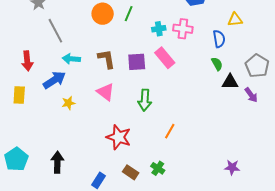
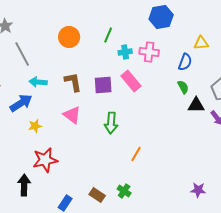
green line: (129, 14) -> (108, 35), moved
blue semicircle: (219, 39) -> (185, 62), turned 30
red star: (119, 137) -> (45, 160), moved, turned -30

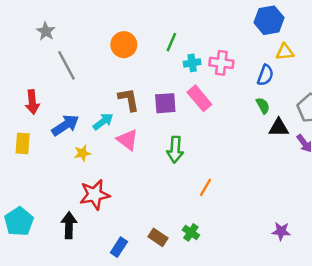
blue hexagon: (161, 17) -> (269, 20), moved
cyan arrow: (38, 82) -> (103, 121), moved, turned 138

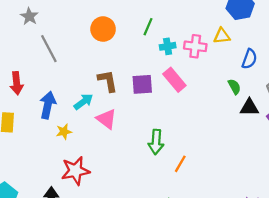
yellow triangle: (285, 52) -> (222, 36), moved
blue semicircle: (265, 75) -> (249, 59), moved
blue arrow: (65, 125) -> (48, 105), turned -45
green arrow: (175, 150) -> (156, 142), moved

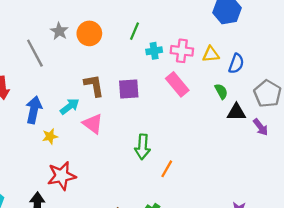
gray star: (29, 16) -> (59, 31), moved
yellow triangle: (222, 36) -> (211, 54), moved
pink rectangle: (174, 80) -> (177, 84), moved

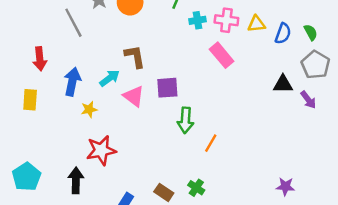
purple square: (129, 89) -> (167, 88), moved
green semicircle: (221, 91) -> (311, 32), moved

